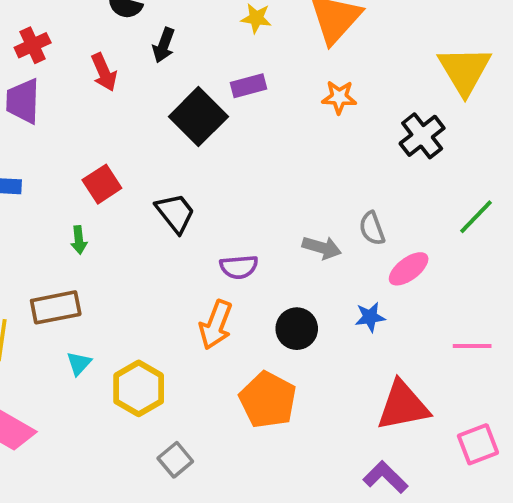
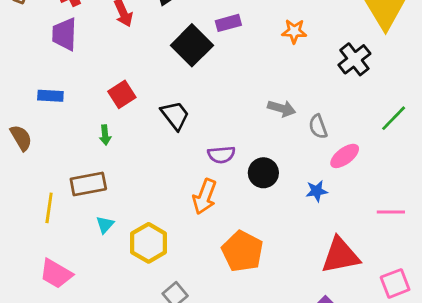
gray arrow: (322, 248) -> (282, 108), moved
black circle: (297, 329) -> (263, 173), moved

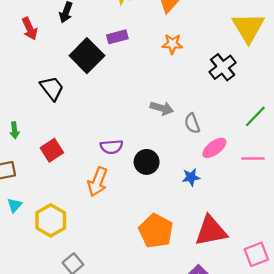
red square: (122, 94) -> (52, 150), moved
black trapezoid: (175, 115) -> (52, 88), moved
pink line: (391, 212) -> (253, 158), moved
orange pentagon: (242, 251) -> (156, 231), moved

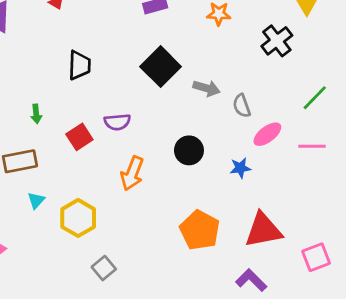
black square: (87, 56) -> (161, 67), moved
black trapezoid: (52, 88) -> (79, 65), turned 40
purple semicircle: (112, 147) -> (117, 122), moved

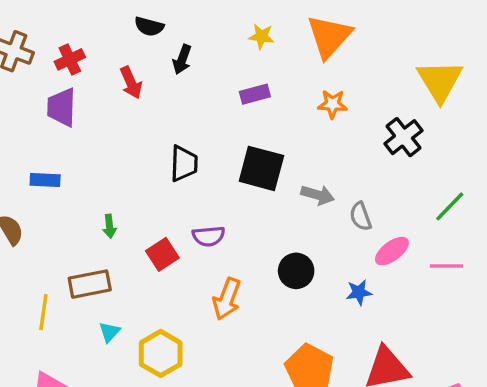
black trapezoid: (79, 65) -> (184, 164), moved
black square: (161, 67) -> (261, 168), turned -30

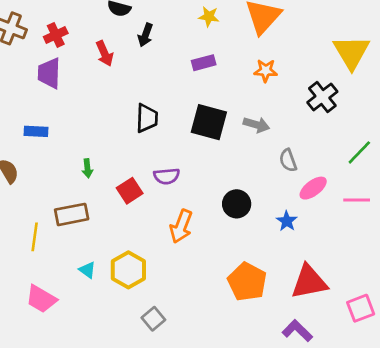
gray arrow: (318, 195) -> (256, 125), moved
blue star: (359, 292) -> (287, 221), turned -30
cyan triangle: (109, 332) -> (87, 270), moved, turned -36

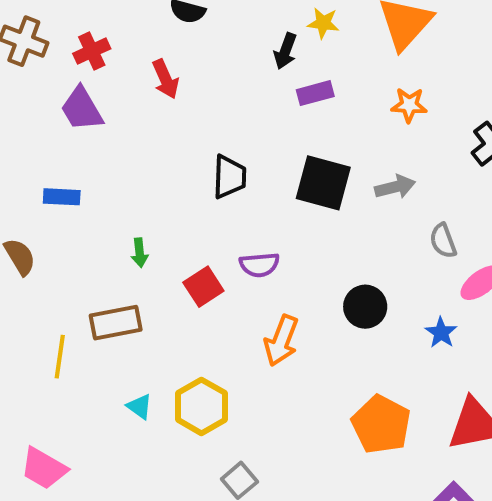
black arrow: (145, 35) -> (285, 51), moved
purple trapezoid: (49, 73) -> (82, 109), turned -32
gray arrow: (256, 125) -> (395, 187), turned -30
pink trapezoid: (41, 299) -> (44, 468), moved

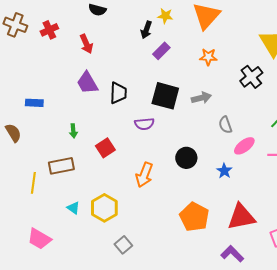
purple rectangle: (315, 93) -> (161, 51), turned -30
purple trapezoid: (82, 109) -> (87, 83), moved
purple semicircle: (259, 265) -> (144, 124), moved
pink trapezoid: (44, 468) -> (39, 239), moved

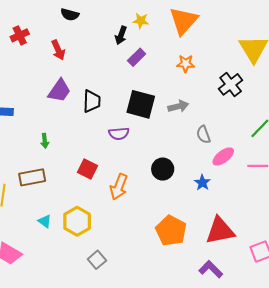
purple trapezoid: (87, 83) -> (59, 91), turned -115
red square: (105, 148) -> (88, 169), moved, turned -30

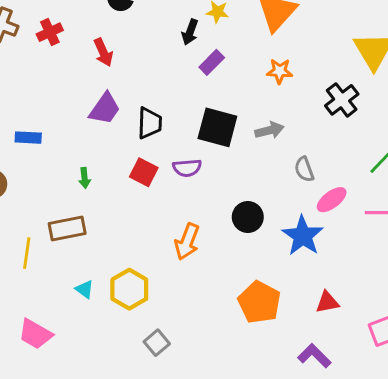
red square: (88, 169) -> (144, 172), moved
blue star: (202, 183) -> (303, 236), size x1.8
red triangle: (220, 231) -> (327, 302), size x0.6

